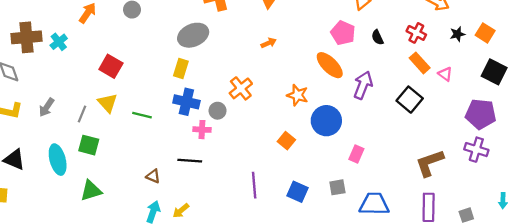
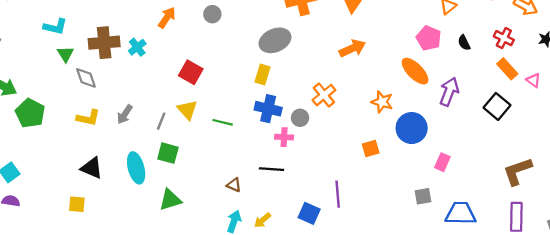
orange arrow: (269, 43) -> (352, 48), size x1.6
orange square: (286, 141) -> (371, 149), turned 35
blue square: (297, 192) -> (309, 213), moved

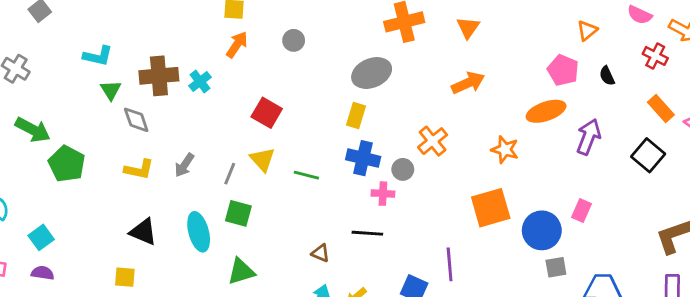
red cross: (504, 38) -> (655, 56), moved
orange ellipse: (415, 71) -> (546, 111), turned -64
blue circle: (412, 128) -> (542, 230), moved
orange square: (371, 149) -> (491, 208), size x1.8
pink rectangle: (442, 162) -> (581, 211), moved

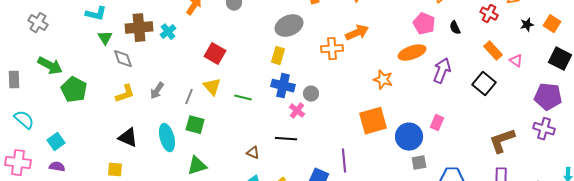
orange cross: (433, 141) -> (332, 49), moved, turned 35
yellow L-shape: (139, 169) -> (125, 94), turned -30
pink cross: (383, 194) -> (297, 111), turned 35

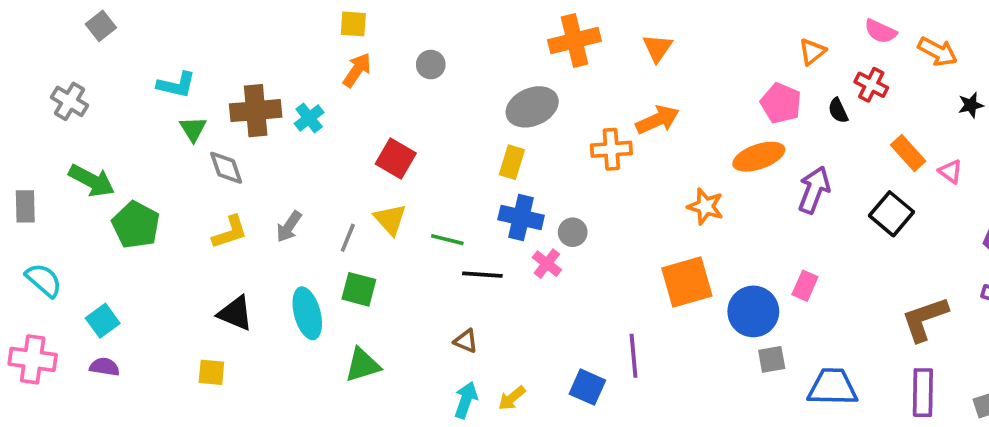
red cross: (489, 14) -> (871, 85), moved
black line: (286, 139) -> (482, 275), moved

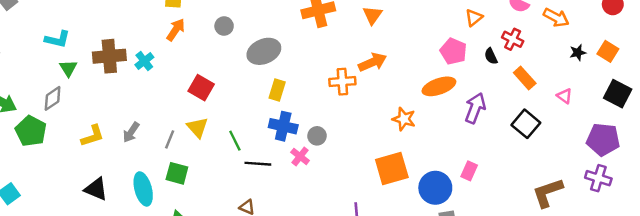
gray ellipse: (532, 107) -> (264, 51), moved
orange rectangle: (908, 153) -> (525, 78), moved
gray diamond: (226, 168) -> (53, 98), moved, turned 75
green line: (447, 240) -> (235, 141), turned 50

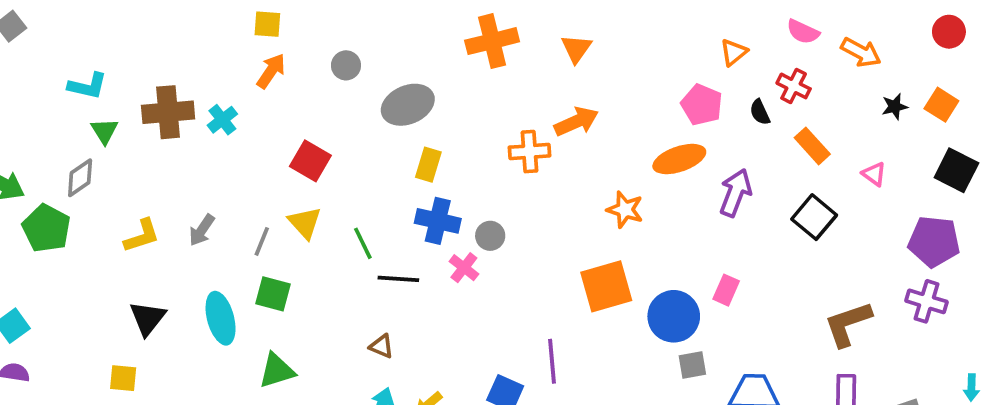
black triangle: (96, 189) -> (147, 318), turned 45

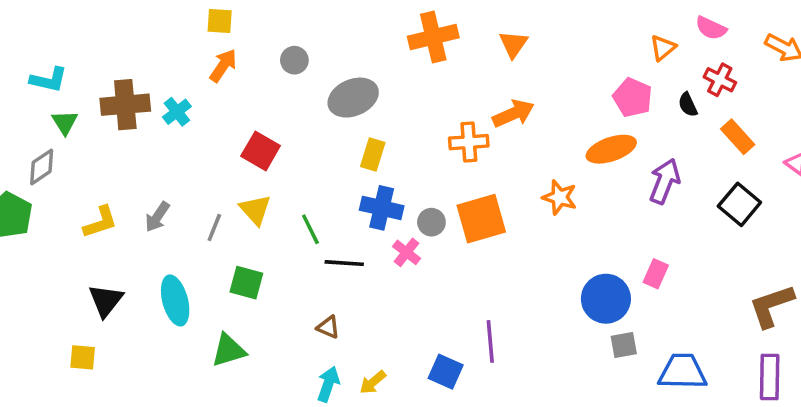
pink semicircle: (803, 32) -> (711, 28), moved
orange square: (606, 286) -> (481, 219), moved
green square: (273, 294) -> (246, 283), moved

